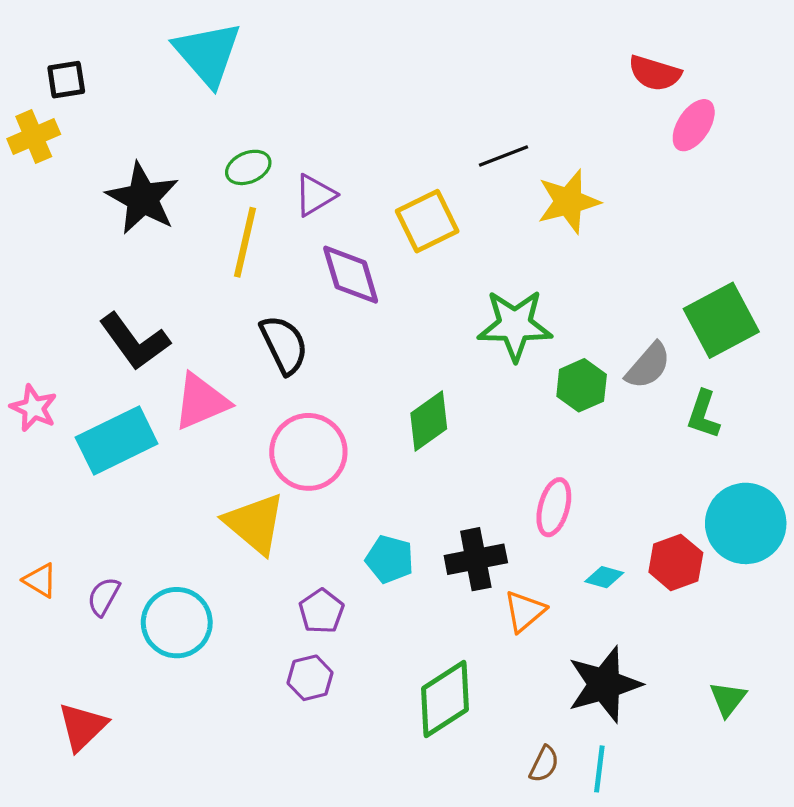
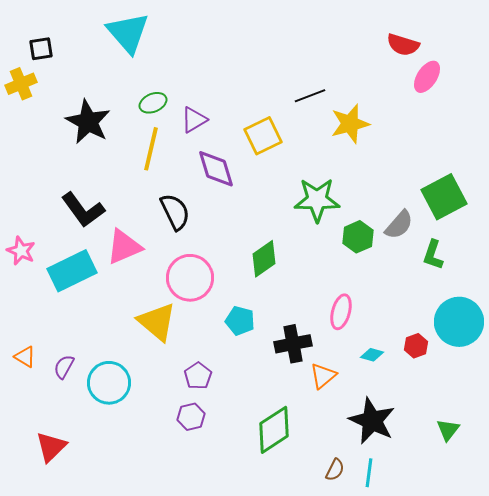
cyan pentagon: (390, 559) -> (240, 321), moved
red hexagon: (676, 562) -> (416, 346), size x0.7
black star: (604, 684) -> (372, 421), turned -30

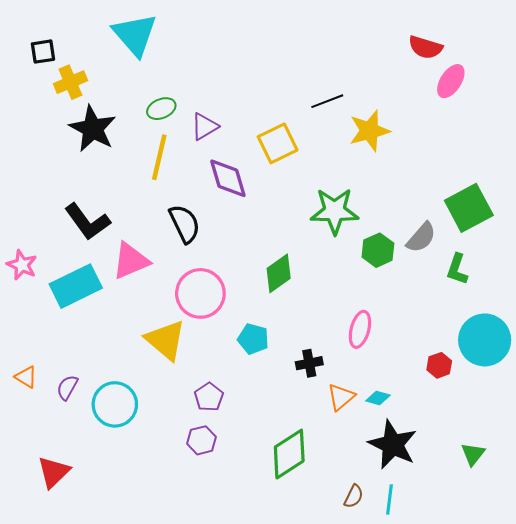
yellow cross: (21, 84) -> (70, 82), moved
black cross: (293, 344) -> (309, 363), size x0.7
cyan diamond: (372, 355) -> (378, 398), moved

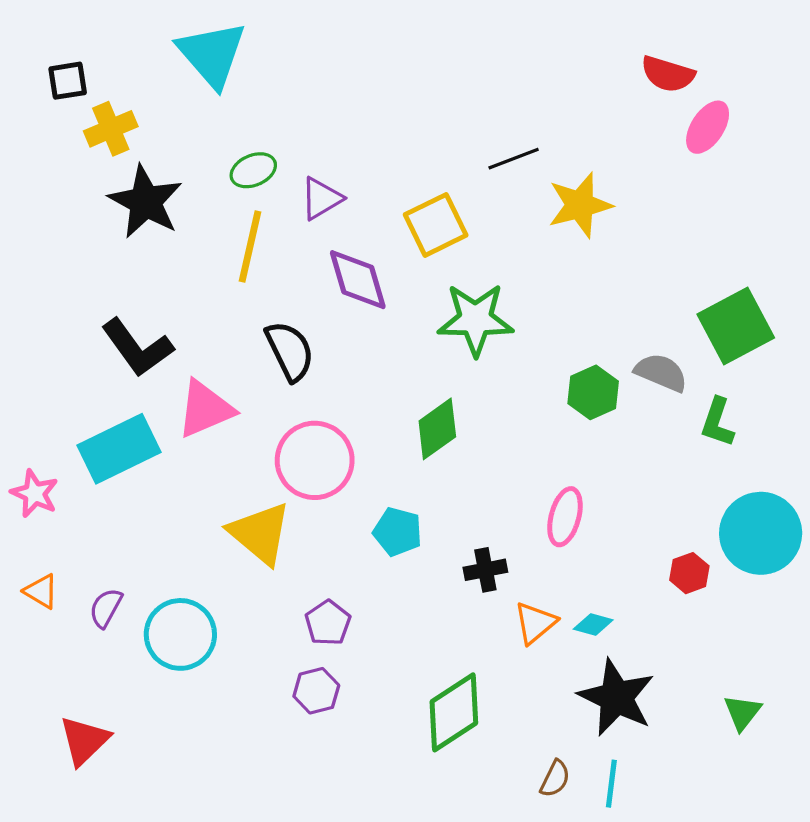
green star: (335, 211) -> (475, 319), moved
gray semicircle: (421, 237) -> (661, 373), turned -108
pink star: (22, 265) -> (34, 494), moved

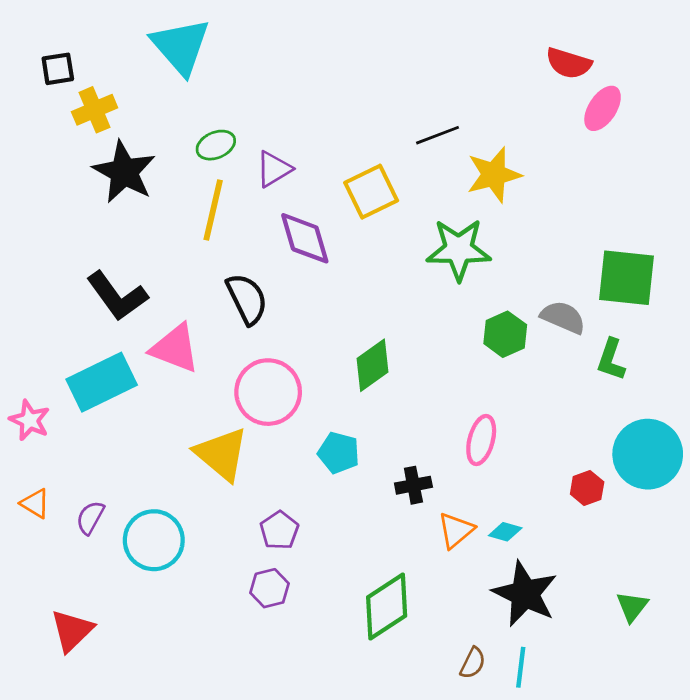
green star: (475, 319) -> (459, 249), moved
green square: (736, 326) -> (627, 278), turned 34
pink triangle: (205, 409) -> (175, 348), turned 44

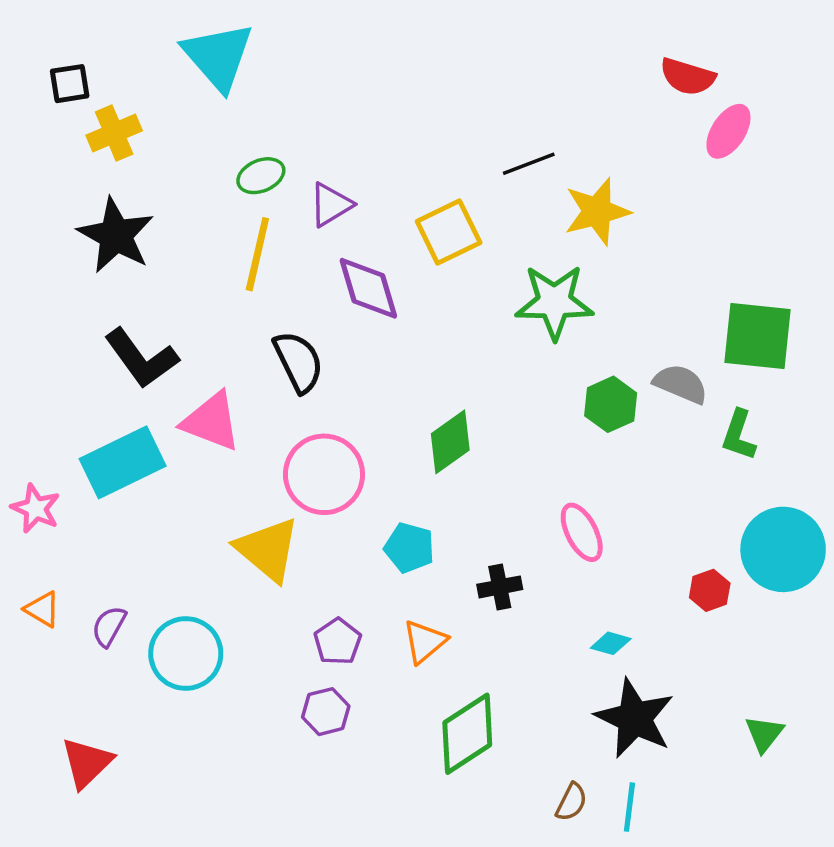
black star: (124, 172) -> (116, 235), moved
pink ellipse: (481, 440) -> (582, 532), turned -42
orange triangle: (456, 530) -> (425, 642), moved

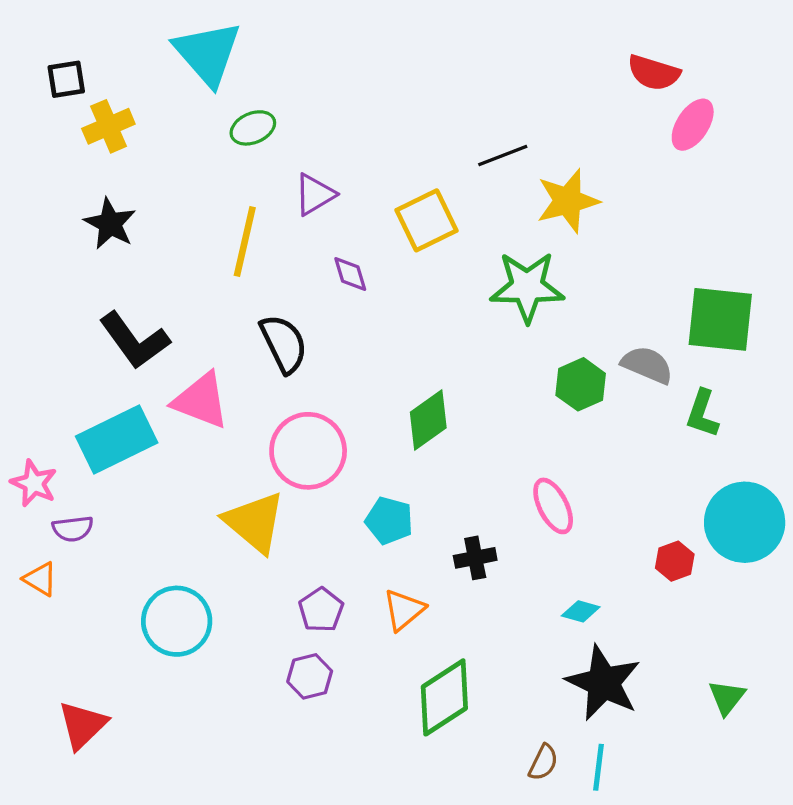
green ellipse: (261, 176) -> (253, 128), moved
black star: (116, 235) -> (110, 224), size x0.7
purple diamond: (368, 288) -> (350, 274), size x0.6
purple semicircle: (109, 626) -> (73, 529), moved, turned -126

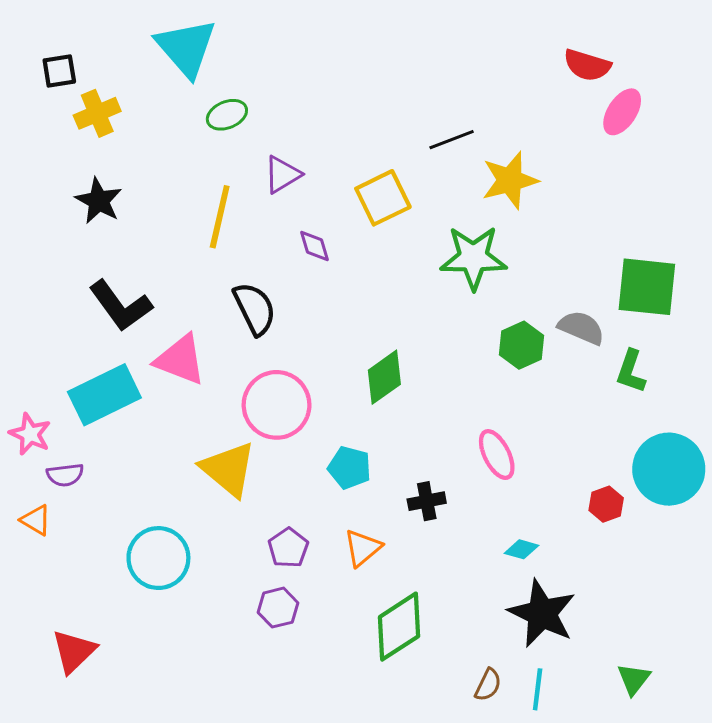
green triangle: (727, 697) -> (634, 679), moved

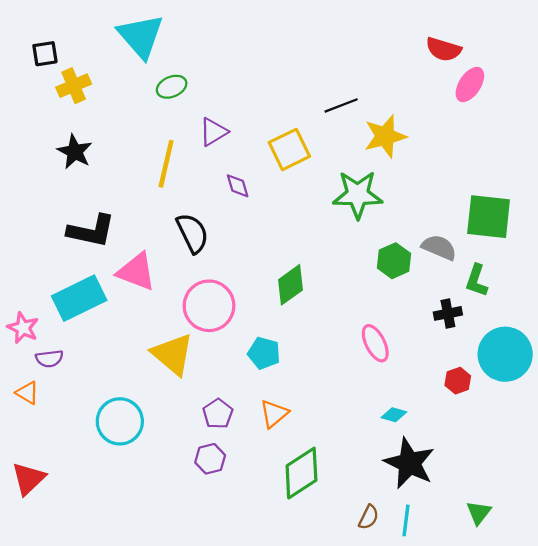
black L-shape: (121, 306) -> (91, 231), turned -42
black cross: (427, 501) -> (448, 313), moved
red triangle: (74, 651) -> (28, 479), moved

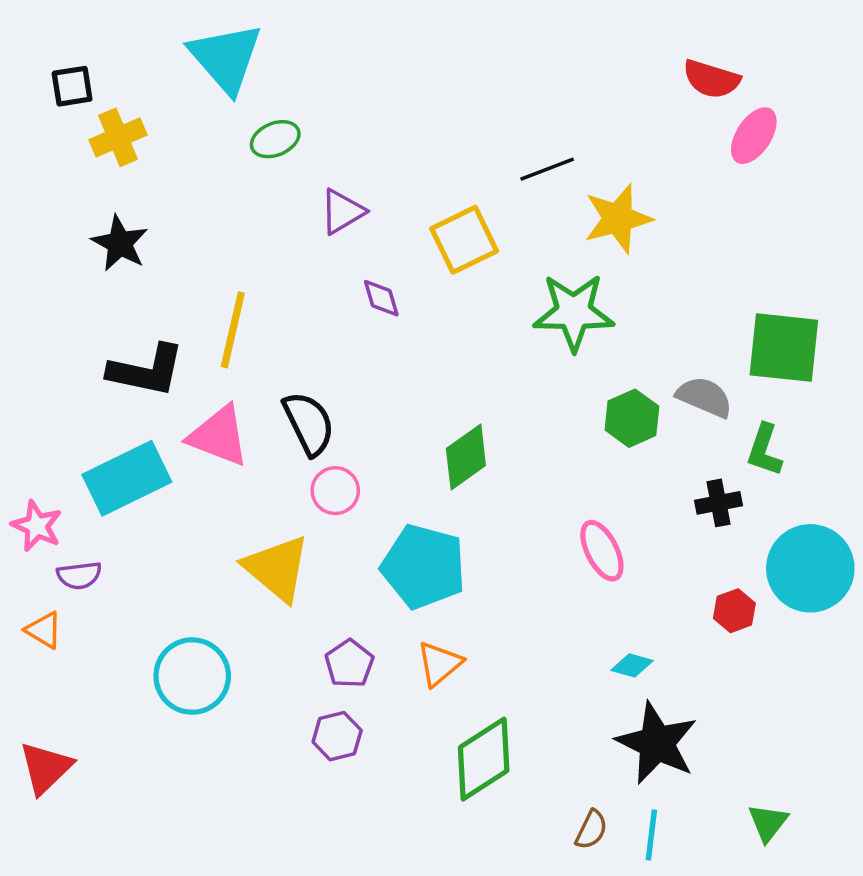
yellow line: (166, 164) -> (233, 330), moved
black semicircle: (192, 233) -> (309, 423), moved
pink circle: (209, 306) -> (335, 491), size x0.6
cyan pentagon: (264, 353) -> (424, 567), size x1.6

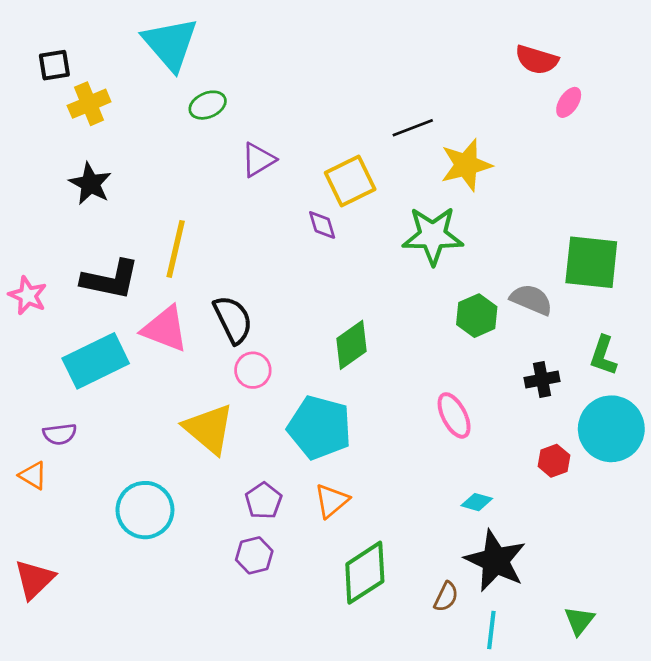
pink ellipse: (754, 136) -> (569, 102), size x0.7
purple diamond: (381, 298) -> (322, 225), moved
green L-shape: (764, 450) -> (603, 356), moved
pink star: (37, 526) -> (28, 296), moved
brown semicircle: (591, 830) -> (446, 597), moved

